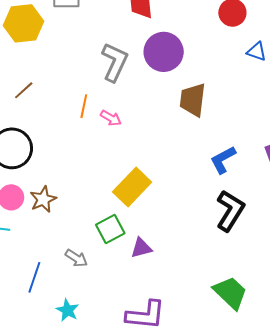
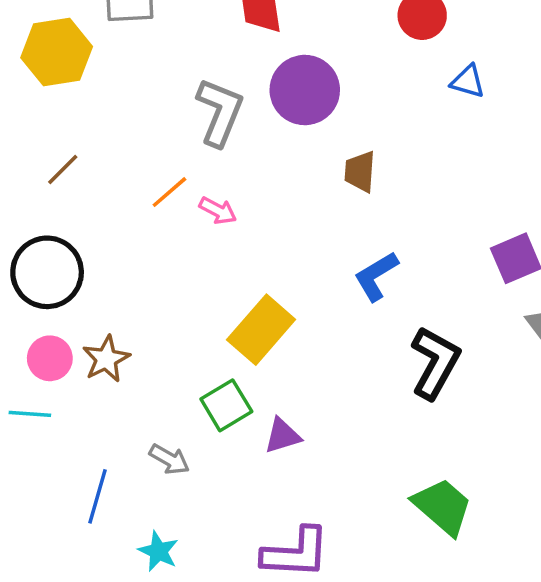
brown trapezoid: (193, 100) -> (360, 172), size x0.7
orange line: (84, 106) -> (169, 192), turned 40
blue L-shape: (223, 160) -> (376, 276), moved

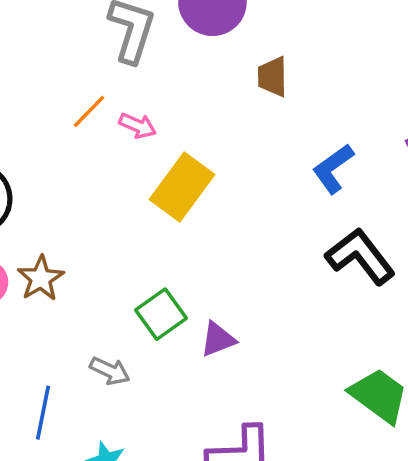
blue L-shape: (376, 276) -> (333, 169), moved
yellow rectangle: (261, 330) -> (182, 187), moved
black L-shape: (435, 363) -> (360, 256), turned -62

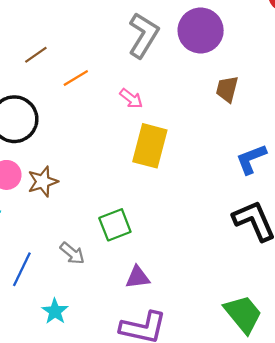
orange line: (89, 111) -> (76, 78), moved
yellow rectangle: (182, 187) -> (150, 146), turned -36
purple triangle: (218, 339) -> (138, 277), moved

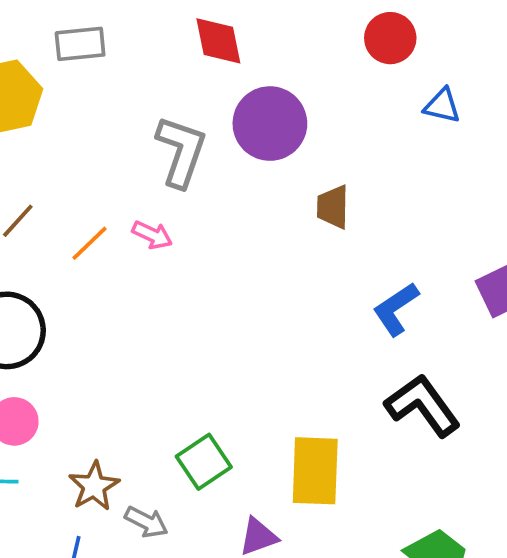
pink arrow: (131, 98) -> (152, 235), moved
yellow rectangle: (150, 146) -> (315, 471), moved
brown star: (43, 182) -> (94, 486), moved

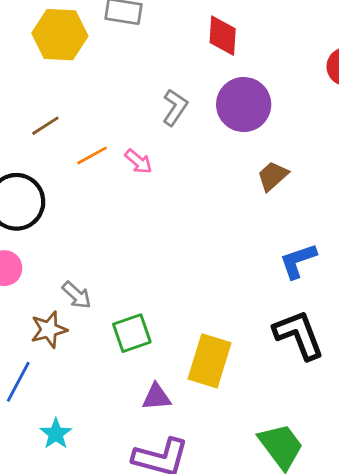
gray L-shape: (181, 151) -> (175, 107), size x0.7
brown trapezoid: (333, 207) -> (273, 176), turned 32
gray arrow: (146, 522) -> (77, 295), moved

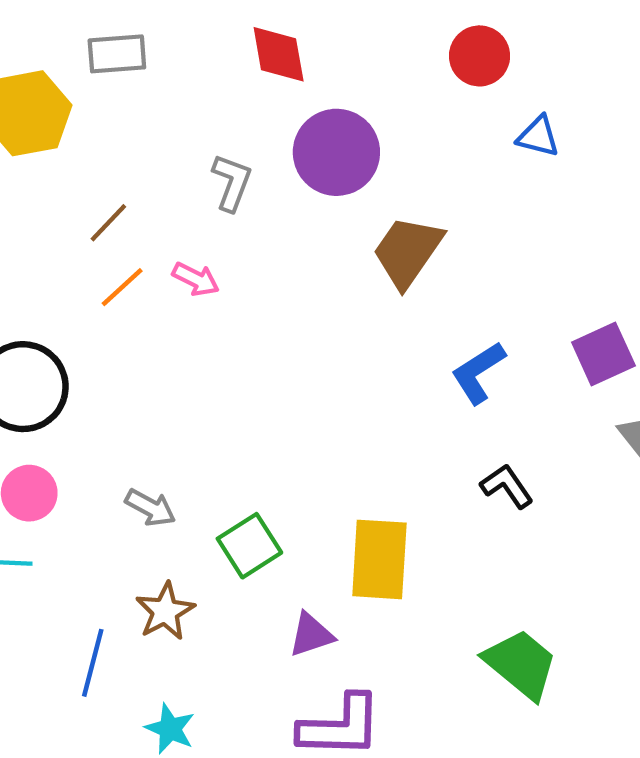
brown line: (45, 126) -> (108, 223), moved
brown trapezoid: (273, 176) -> (408, 252), size x1.5
brown star: (49, 330) -> (165, 611), moved
black L-shape: (299, 335) -> (507, 486), size x0.6

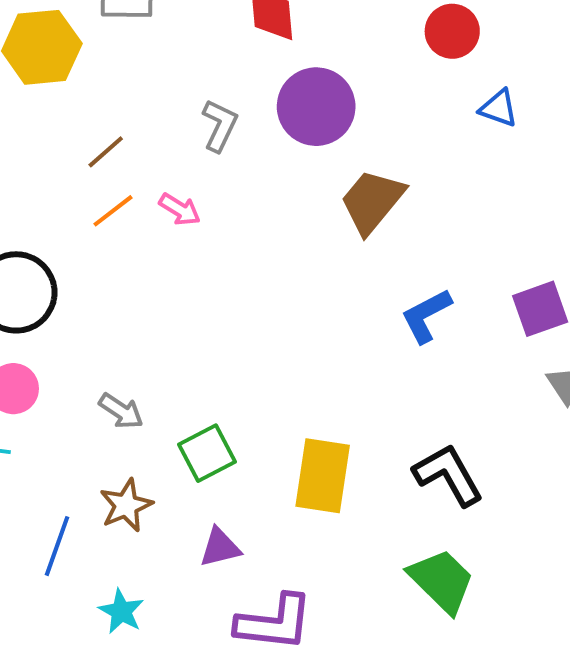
black L-shape: (507, 486) -> (448, 475), moved, size x1.5
purple triangle: (311, 635) -> (220, 547), moved

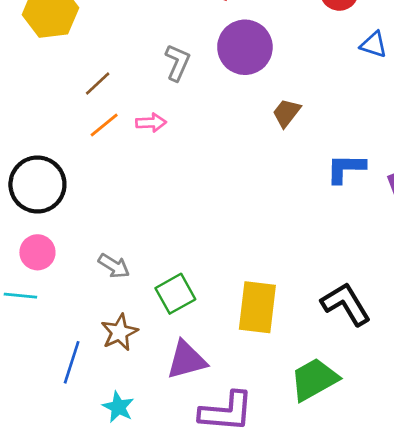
brown trapezoid: (372, 201) -> (286, 113), size x0.6
pink arrow: (180, 209) -> (151, 123), turned -32
blue L-shape: (426, 316) -> (346, 168), moved, turned 30
purple triangle: (220, 547) -> (186, 360), size x1.4
green trapezoid: (442, 581) -> (314, 379), moved, turned -72

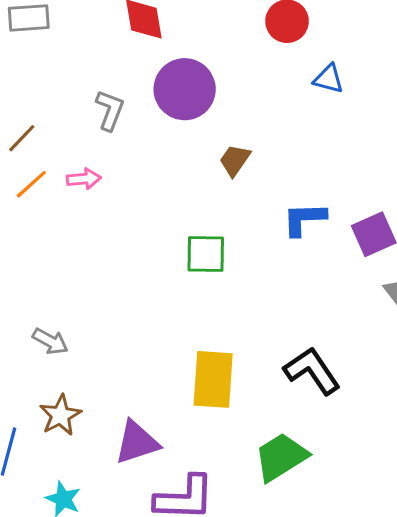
green square: (175, 294) -> (206, 254), moved, turned 33

